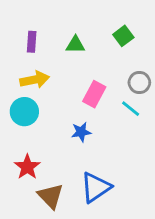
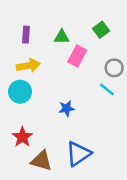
pink rectangle: (94, 94) -> (77, 56), moved
brown triangle: (51, 196) -> (41, 161), turned -30

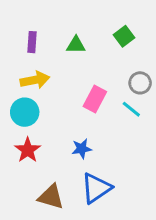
pink rectangle: (77, 56) -> (95, 99), moved
blue star: (66, 108) -> (82, 149), moved
red star: (22, 137) -> (28, 150), moved

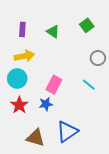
green triangle: (76, 45) -> (53, 31), turned 32
pink rectangle: (95, 99) -> (54, 85), moved
cyan line: (131, 109) -> (89, 85), moved
blue star: (82, 149) -> (46, 104), moved

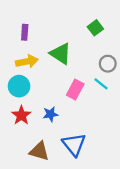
green triangle: (53, 31) -> (61, 54), moved, size x1.5
pink rectangle: (54, 85) -> (75, 89), moved
cyan line: (89, 85) -> (101, 84), moved
blue triangle: (67, 132) -> (74, 144), turned -35

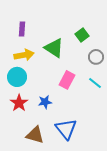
green square: (95, 28) -> (82, 35), moved
cyan line: (101, 84) -> (95, 83), moved

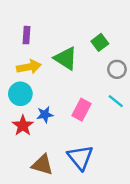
pink rectangle: (67, 80) -> (82, 110), moved
blue star: (45, 102) -> (45, 115), moved

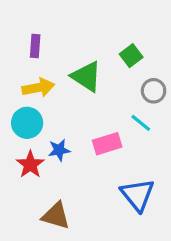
cyan line: (116, 101) -> (141, 123), moved
pink rectangle: (82, 110) -> (107, 144), turned 45
blue triangle: (80, 157) -> (138, 195), moved

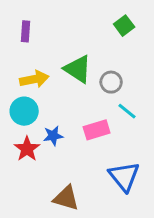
purple rectangle: (35, 46) -> (26, 31), moved
green square: (131, 56) -> (124, 26), moved
gray circle: (154, 91) -> (111, 82), moved
brown triangle: (56, 216) -> (66, 198), moved

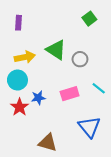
cyan line: (127, 111) -> (99, 88), moved

